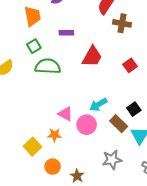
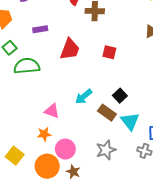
red square: (130, 65) -> (109, 52), turned -32
pink circle: (87, 125) -> (65, 149), moved
yellow square: (32, 147) -> (15, 156), moved
orange circle: (53, 167) -> (47, 166), size x1.5

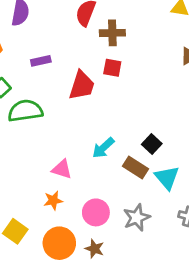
red square: (109, 52) -> (112, 68), moved
pink circle: (65, 149) -> (96, 212), moved

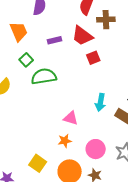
red square: (112, 68) -> (93, 58), moved, turned -32
red trapezoid: (82, 85) -> (82, 36), moved, turned 110
cyan arrow: (103, 148) -> (100, 102), turned -36

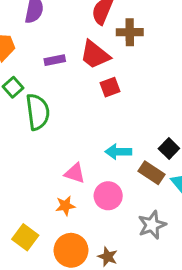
green semicircle: (44, 76) -> (38, 112), turned 90
cyan arrow: (100, 102) -> (118, 152), turned 78
pink circle: (96, 149) -> (108, 196), moved

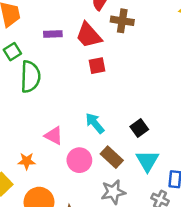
cyan arrow: (118, 152) -> (95, 123), turned 40
brown rectangle: (152, 173) -> (112, 157), moved
orange star: (65, 206) -> (27, 161), moved

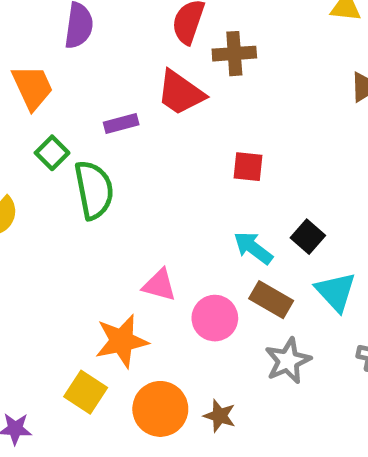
purple rectangle: (53, 34) -> (121, 123), moved
red square: (97, 66) -> (248, 167), moved, turned 30
cyan arrow: (95, 123) -> (253, 248), moved
orange star: (27, 161) -> (122, 341), size x1.6

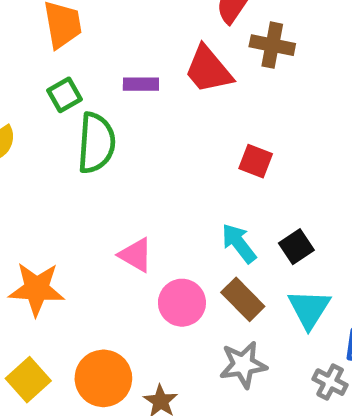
orange star: (122, 341) -> (37, 289), moved
yellow square: (86, 392) -> (28, 380), moved

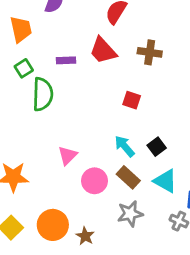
brown cross: (272, 45) -> (150, 52), moved
pink triangle: (136, 255) -> (68, 155), turned 48
cyan triangle: (309, 309) -> (165, 181), turned -30

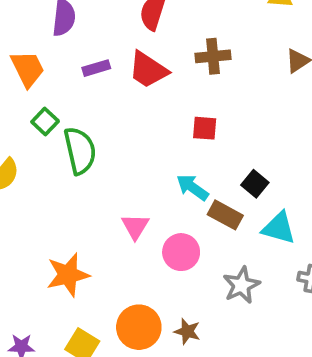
purple rectangle: (66, 60) -> (96, 68), moved
cyan arrow: (125, 146) -> (192, 187), moved
brown rectangle: (128, 177) -> (225, 215), moved

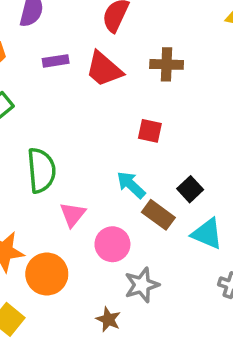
green semicircle: (80, 151) -> (41, 170), moved
gray star: (241, 285) -> (142, 285), moved
orange circle: (139, 327) -> (47, 274), moved

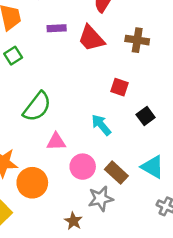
green semicircle: (41, 170) -> (37, 107), turned 36
black square: (190, 189) -> (146, 116), moved
pink triangle: (73, 215) -> (56, 142), turned 42
brown rectangle: (158, 215) -> (116, 173), moved

